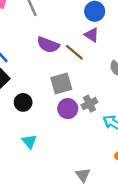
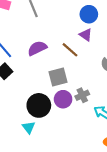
purple semicircle: (48, 45) -> (37, 48), moved, turned 132
black circle: (23, 102) -> (39, 105), moved, size x1.5

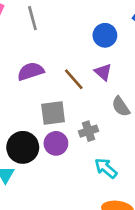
purple triangle: (86, 35) -> (103, 72), moved
gray cross: (82, 95) -> (89, 131), moved

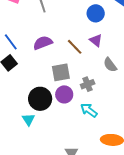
cyan arrow: (106, 168) -> (89, 110), moved

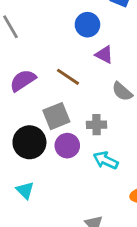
purple triangle: (96, 40) -> (104, 55), moved
gray cross: (88, 84) -> (97, 125), turned 32
black circle: (40, 99) -> (29, 142), moved

